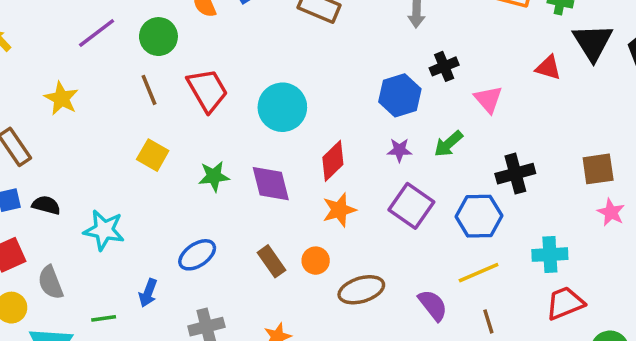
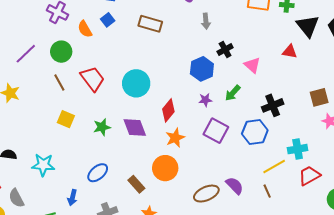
red triangle: (548, 68) -> (290, 51), moved
brown rectangle: (272, 261) -> (136, 184), moved
orange circle: (316, 261) -> (165, 168), size x1.6
yellow line: (479, 273) -> (274, 166), moved
brown ellipse: (361, 290) -> (206, 194), moved

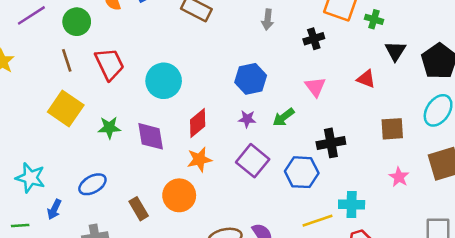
black triangle: (308, 26) -> (395, 51), size x0.7
black cross: (225, 49) -> (314, 39), moved
brown square: (319, 97) -> (392, 129), moved
yellow square: (66, 119) -> (66, 108), size x1.5
cyan star: (43, 165) -> (30, 178), moved

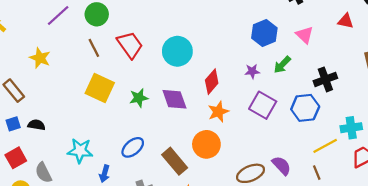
blue hexagon: (251, 79) -> (264, 33), moved
brown rectangle: (139, 209) -> (175, 161), size x1.4

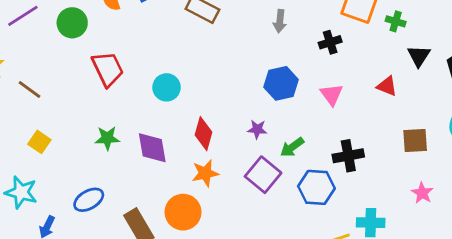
brown line: (94, 48) -> (29, 89), moved, turned -36
cyan circle: (177, 51) -> (167, 87), size x0.7
green arrow: (282, 65) -> (292, 147), moved
red diamond: (212, 82) -> (203, 134), turned -35
yellow square: (100, 88) -> (39, 142), moved, size x0.6

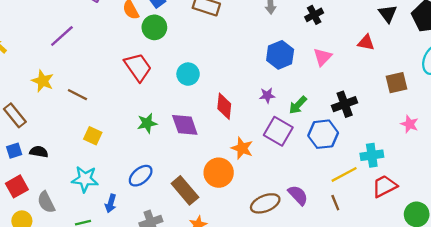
green circle: (72, 23) -> (154, 27), moved
pink triangle: (332, 95) -> (323, 57), turned 30
orange star: (205, 173) -> (242, 148), moved, turned -30

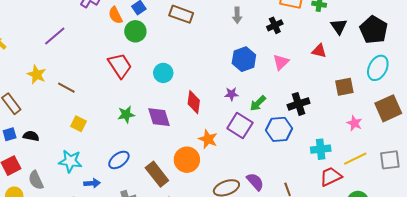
yellow line: (344, 174) -> (355, 159), moved
blue arrow: (111, 203) -> (92, 183), turned -112

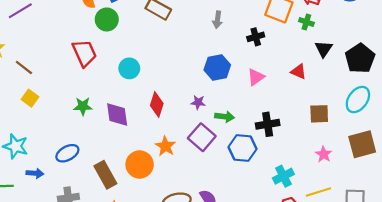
green arrow: (258, 103) -> (225, 117), turned -138
yellow square: (78, 124) -> (30, 98), moved
cyan cross: (321, 149) -> (283, 176), turned -30

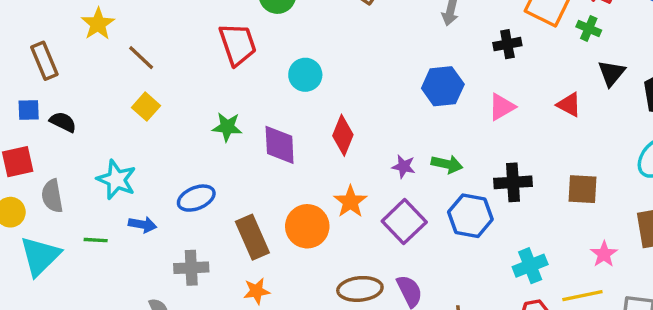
purple star: (198, 102) -> (404, 166), moved
brown square: (319, 114) -> (582, 189), moved
purple square: (202, 137) -> (404, 222), moved
pink star: (324, 154) -> (604, 254), moved

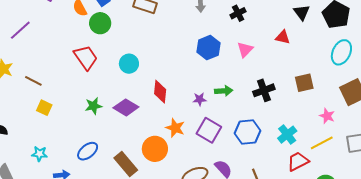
purple diamond: (280, 145) -> (126, 107), turned -40
cyan star: (116, 180) -> (40, 154), size x0.7
blue hexagon: (470, 216) -> (247, 132), moved

